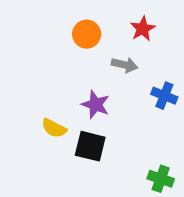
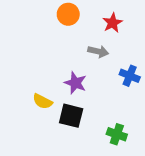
orange circle: (87, 34) -> (68, 14), moved
green cross: (161, 179) -> (117, 134), moved

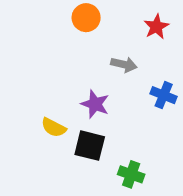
red star: (113, 23) -> (156, 27), moved
green cross: (117, 134) -> (131, 174), moved

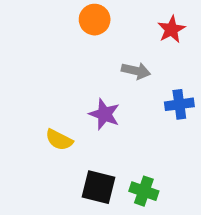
blue cross: (164, 95) -> (179, 104), turned -30
black square: (90, 146) -> (99, 187), moved

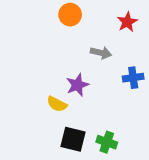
purple star: (104, 114) -> (77, 85), turned 30
yellow semicircle: (59, 140) -> (57, 104), moved

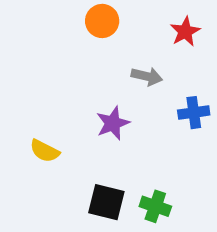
yellow semicircle: (57, 104) -> (45, 151), moved

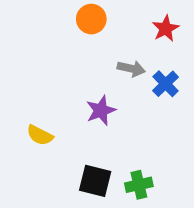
blue cross: (194, 113) -> (166, 84), moved, turned -36
green cross: (155, 206) -> (139, 185), turned -32

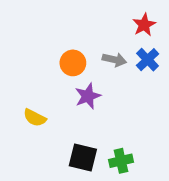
orange circle: (91, 19) -> (73, 63), moved
blue cross: (166, 84) -> (148, 60), moved

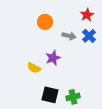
orange circle: (73, 63) -> (45, 22), moved
yellow semicircle: (35, 118) -> (34, 68), moved

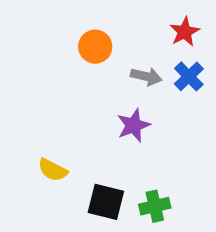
purple star: (53, 58) -> (134, 125), moved
yellow semicircle: (34, 68) -> (53, 170), moved

